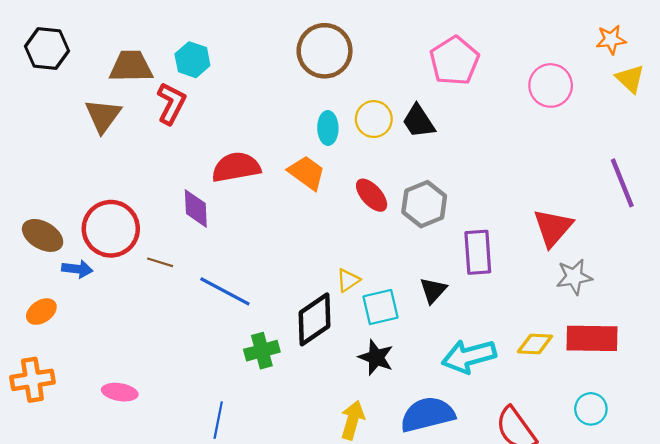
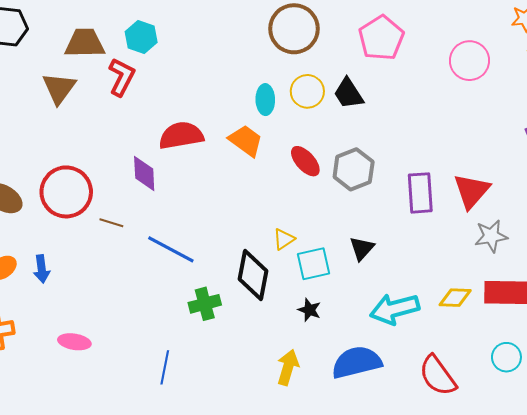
brown circle: (325, 51) -> (294, 29), moved
purple rectangle: (478, 252) -> (420, 193), moved
blue arrow: (77, 269) -> (42, 269), moved, turned 76
black diamond: (314, 319) -> (253, 275), turned -45
black star: (376, 357) -> (309, 310), size x0.7

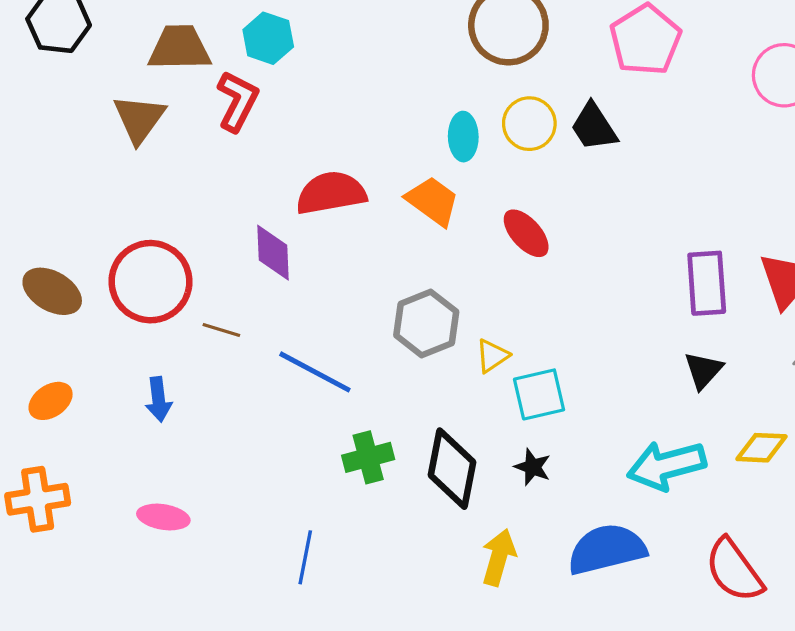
gray hexagon: (354, 169) -> (426, 324), moved
black triangle: (362, 248) -> (703, 370), moved
blue arrow: (42, 269) -> (159, 399), moved
black diamond: (253, 275) -> (452, 469), moved

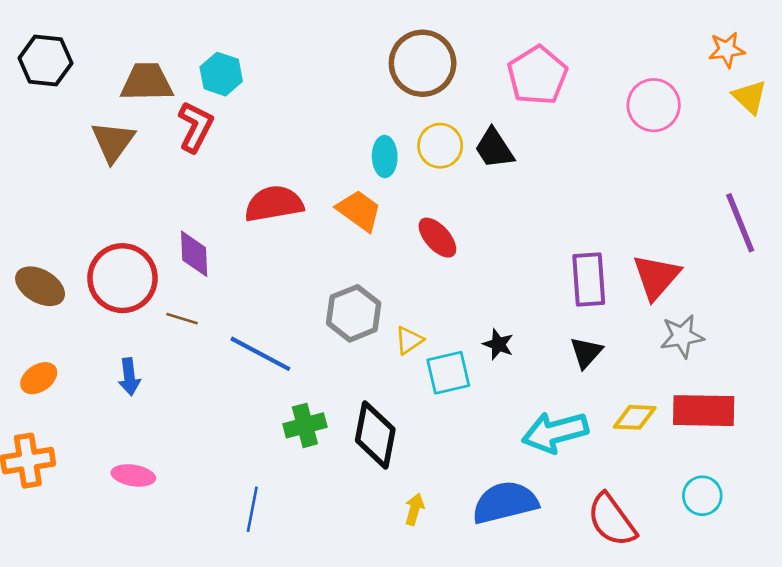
purple diamond: (273, 253) -> (194, 254), moved
black star: (533, 467) -> (498, 344), moved
yellow arrow: (499, 557) -> (414, 509), size x0.7

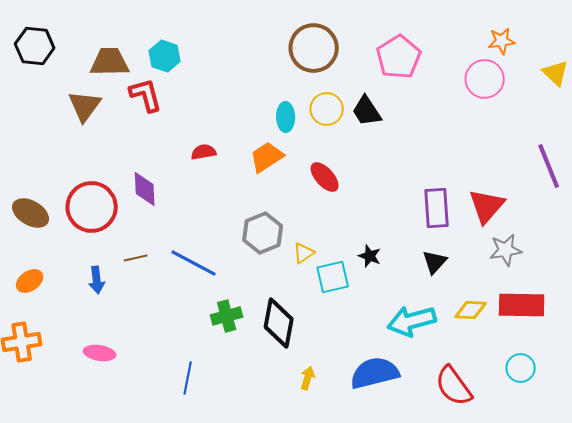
orange star: (727, 50) -> (502, 41), moved
red L-shape: (195, 127) -> (146, 95), turned -42
red semicircle: (274, 204) -> (204, 152), size x0.6
orange trapezoid: (359, 211) -> (267, 157), turned -69
brown line: (182, 319) -> (136, 258), moved, turned -30

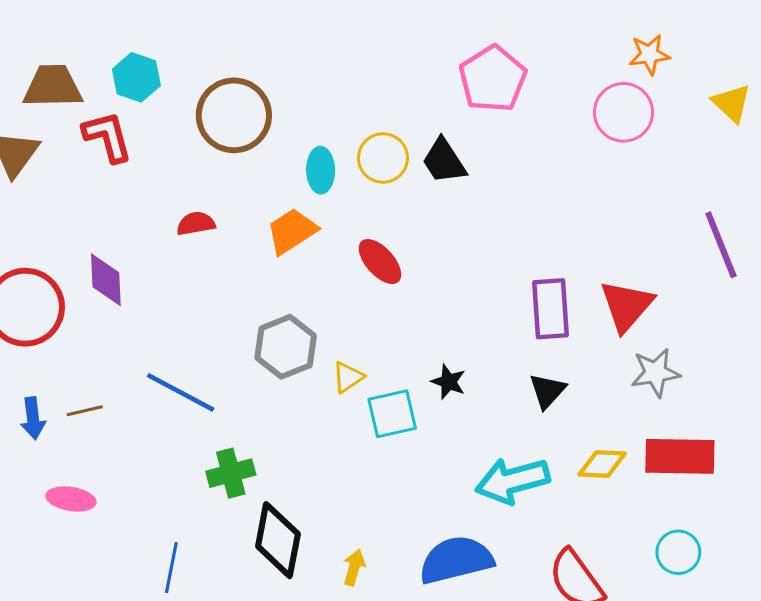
brown circle: (314, 48) -> (234, 115), moved
brown line: (136, 258) -> (85, 411), moved
black diamond: (279, 323) -> (278, 540), moved
pink ellipse: (100, 353) -> (71, 499), moved

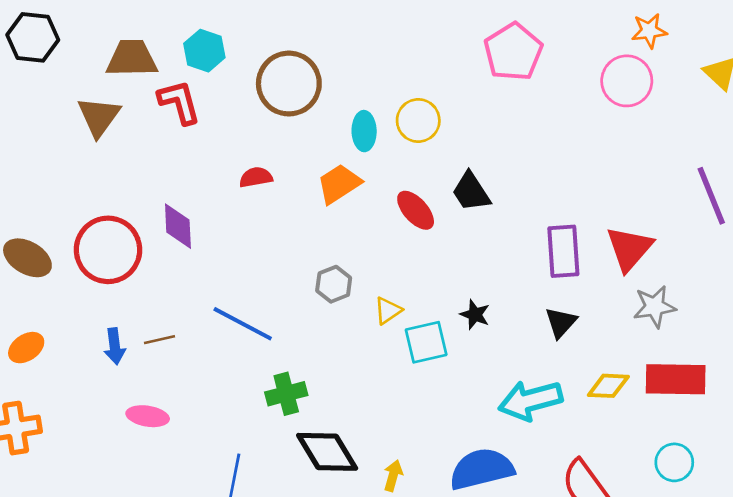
black trapezoid: (444, 161) -> (471, 192), moved
gray hexagon: (286, 347) -> (334, 284), size x0.7
black diamond: (278, 540) -> (327, 452), turned -42

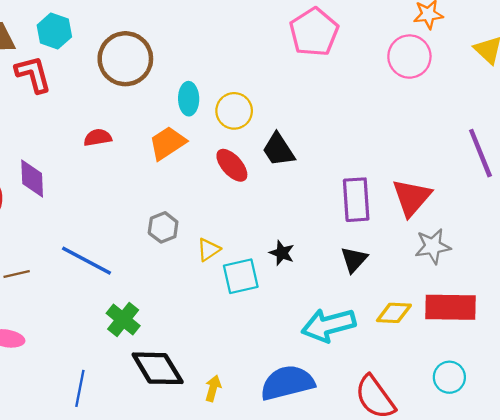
yellow circle: (418, 120) -> (234, 111), moved
green cross: (286, 394) -> (123, 320), turned -36

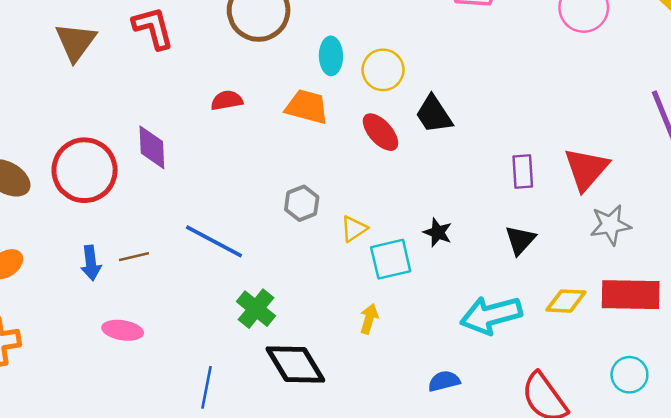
orange trapezoid: (168, 143) -> (307, 107), turned 48
purple rectangle: (356, 200) -> (523, 171), size x0.7
blue semicircle: (287, 383) -> (444, 381), size x0.5
yellow arrow: (213, 388) -> (369, 319), moved

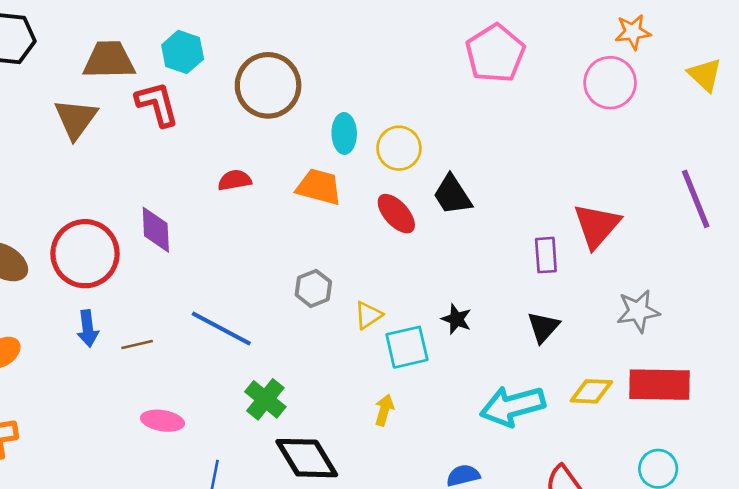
red triangle: (586, 169) -> (597, 226), moved
blue arrow: (91, 263) -> (88, 328), moved
pink ellipse: (123, 330) -> (162, 421), moved

